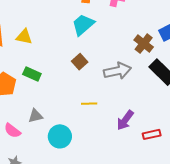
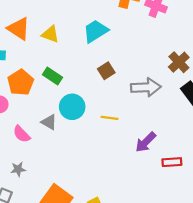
cyan trapezoid: (83, 25) -> (95, 31), moved
gray triangle: (35, 116) -> (49, 122), turned 35
cyan circle: (60, 136) -> (72, 107), moved

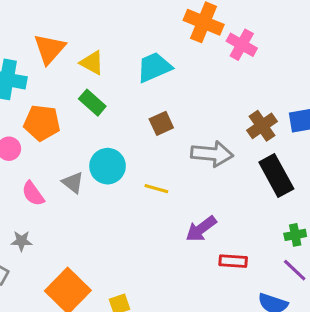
orange triangle: (19, 29) -> (50, 49), turned 30
green rectangle: (52, 76) -> (92, 103), moved
orange pentagon: (21, 82) -> (42, 123), turned 30

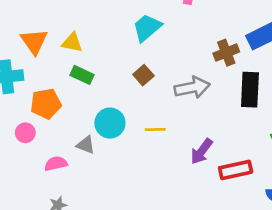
cyan trapezoid: (154, 67) -> (147, 28), moved
brown cross: (262, 126) -> (226, 53), turned 30
black rectangle: (276, 175) -> (250, 90), turned 48
pink semicircle: (33, 194) -> (56, 164), turned 130
red rectangle: (233, 261) -> (236, 170), size x1.4

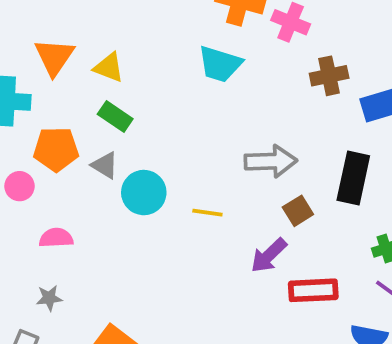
cyan trapezoid: (147, 28) -> (220, 64), turned -132
brown cross: (226, 53) -> (329, 76), moved
brown square: (143, 75) -> (298, 211), moved
gray triangle: (86, 145) -> (105, 165), moved

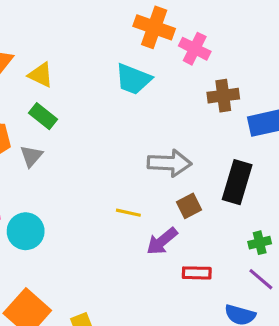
gray triangle: (105, 165) -> (31, 156), turned 35
cyan circle: (144, 193) -> (26, 231), moved
yellow line: (207, 213) -> (128, 213), moved
red rectangle: (313, 290) -> (197, 273), size x0.7

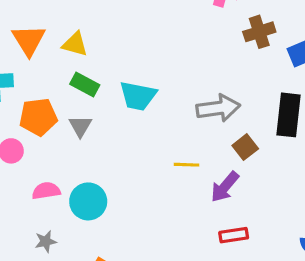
cyan trapezoid: (133, 79) -> (138, 96), moved
red rectangle: (197, 273) -> (234, 235), moved

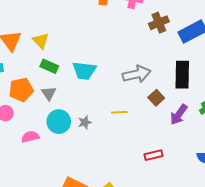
yellow triangle: (75, 44) -> (41, 41), turned 36
purple arrow: (225, 187) -> (179, 115), moved
cyan circle: (88, 201) -> (59, 122), moved
gray star: (46, 241) -> (85, 122), moved

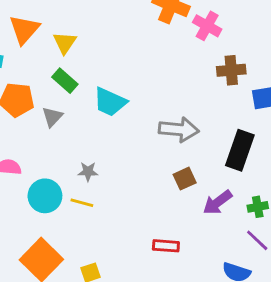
brown square: (156, 98) -> (185, 179), moved
yellow line: (119, 112) -> (82, 203), moved
cyan circle: (59, 122) -> (45, 196), moved

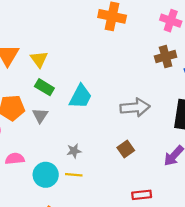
pink cross: (207, 26) -> (171, 21), moved
cyan trapezoid: (110, 102) -> (81, 97), turned -76
brown square: (185, 179) -> (126, 149), moved

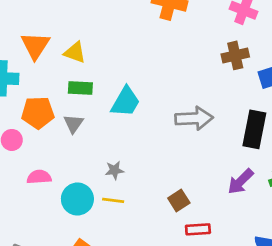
yellow triangle: (39, 59) -> (75, 52), turned -36
green rectangle: (44, 87) -> (80, 88), turned -30
brown square: (126, 149) -> (179, 201), moved

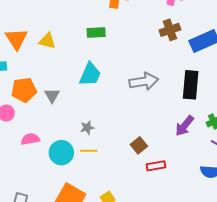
green rectangle: (80, 88) -> (96, 32), moved

